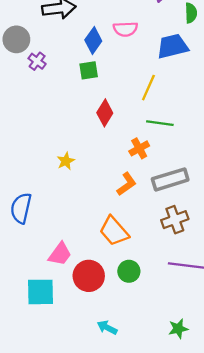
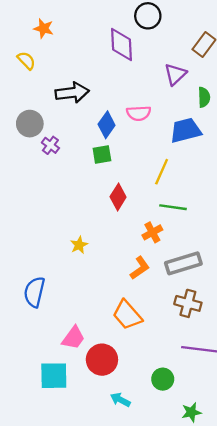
brown cross: (175, 220) -> (188, 303), turned 35
green circle: (129, 271) -> (163, 379), moved
cyan arrow: (107, 328) -> (120, 400), moved

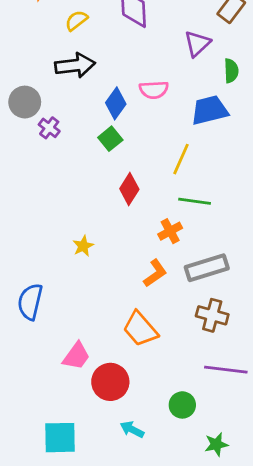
yellow semicircle: (26, 61) -> (76, 21), moved, turned -84
green square: (102, 154) -> (110, 139), turned -30
cyan square: (54, 376) -> (60, 438), moved

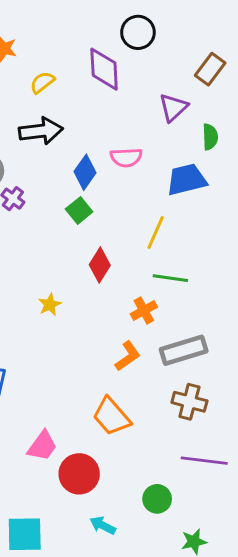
yellow star: (83, 246) -> (50, 305), moved

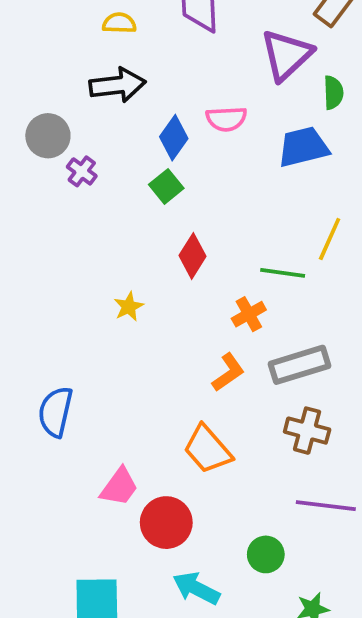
yellow semicircle: (42, 82) -> (119, 23), turned 40
purple triangle: (173, 107) -> (286, 55), size x1.4
yellow line: (156, 233) -> (330, 239), moved
cyan arrow: (103, 525) -> (196, 588), size x1.4

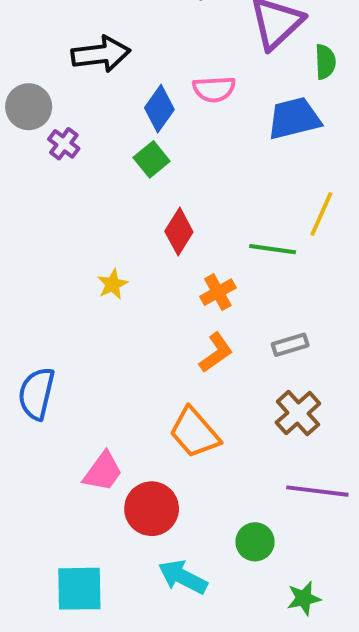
orange cross: (249, 314) -> (218, 292), moved
gray rectangle: (300, 365) -> (290, 345), size x0.6
brown cross: (307, 431) -> (298, 413), turned 33

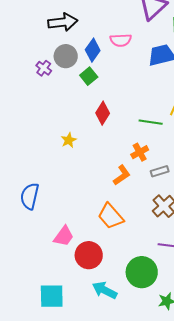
gray circle: (29, 107) -> (66, 56), moved
orange cross: (218, 292) -> (140, 152), moved
green circle: (255, 542) -> (142, 272), size x1.6

